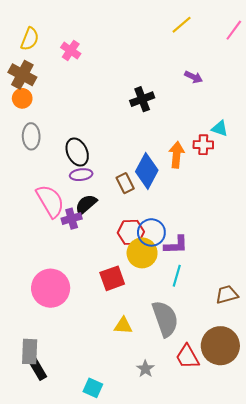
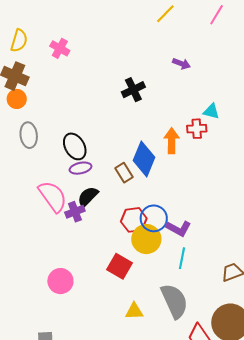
purple L-shape: (176, 245) -> (179, 228), turned 35
red square: (112, 278) -> (119, 266), turned -35
pink circle: (51, 288) -> (60, 281), size x0.7

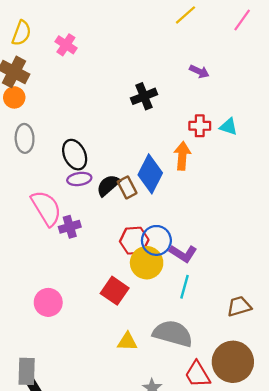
red cross: (197, 129) -> (200, 126), moved
black semicircle: (88, 197) -> (108, 185), moved
gray semicircle: (174, 301) -> (173, 333), turned -54

